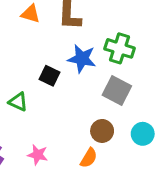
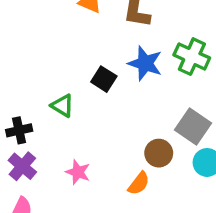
gray square: (117, 90) -> (193, 126), moved

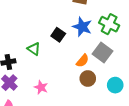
gray square: (193, 126) -> (103, 53), moved
orange semicircle: (139, 183) -> (83, 61), moved

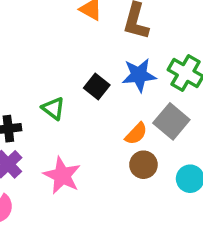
blue star: (82, 27) -> (139, 75), turned -30
pink star: (41, 87) -> (62, 175), size x1.5

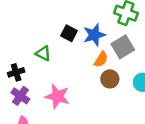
blue star: (139, 75) -> (94, 35), moved
gray square: (171, 121) -> (123, 47), turned 30

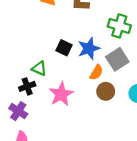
black cross: (16, 72) -> (27, 86), moved
pink star: (57, 96) -> (61, 94), moved, turned 30

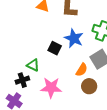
blue star: (89, 48) -> (74, 38), moved, turned -30
pink star: (61, 94) -> (51, 88), turned 30

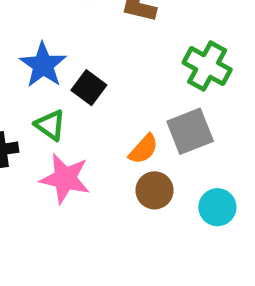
blue star: (74, 38) -> (43, 65), moved
green triangle: (33, 65) -> (50, 125), moved

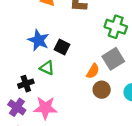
pink star: (65, 179) -> (45, 108), moved

